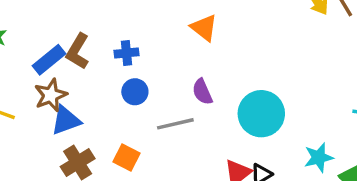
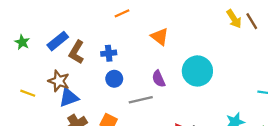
blue rectangle: (49, 60) -> (58, 41), moved
brown star: (51, 95) -> (59, 81), turned -30
cyan circle: (261, 114) -> (197, 71), moved

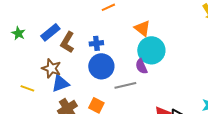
cyan circle: (197, 71) -> (151, 50), moved
blue circle: (114, 79) -> (101, 66), size x1.6
yellow line: (28, 93) -> (27, 88), moved

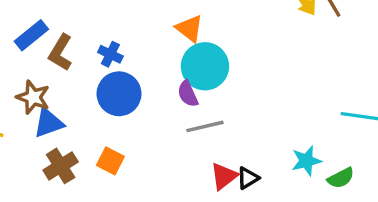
blue cross: (96, 43) -> (110, 54), turned 32
gray line: (125, 85) -> (205, 126), moved

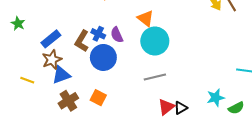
blue rectangle: (31, 35) -> (51, 39), moved
brown L-shape: (61, 53) -> (82, 41), moved
purple semicircle: (188, 94) -> (117, 35), moved
brown star: (33, 97) -> (52, 60), turned 30

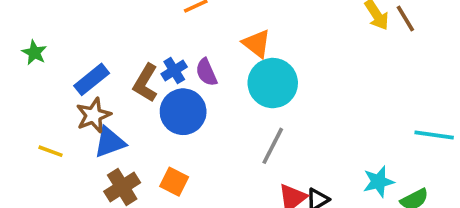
blue cross: (98, 34) -> (174, 70), turned 32
gray line: (155, 77) -> (273, 146), turned -50

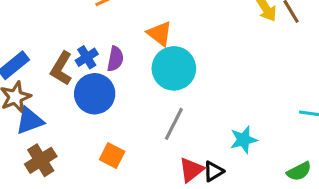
purple semicircle: (206, 72) -> (115, 59), turned -145
orange square: (174, 182) -> (112, 156), moved
cyan star: (378, 182) -> (244, 140), moved

